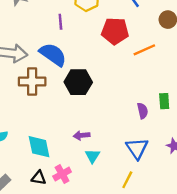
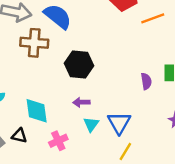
black hexagon: (78, 82) -> (79, 64), moved
blue triangle: (137, 148) -> (119, 123), moved
black triangle: (39, 178) -> (19, 136), moved

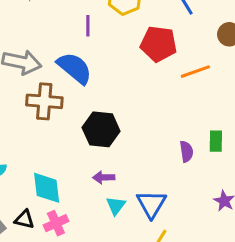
pink cross: (58, 141) -> (56, 223), moved

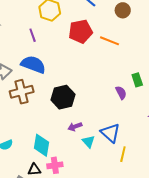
orange line: (195, 72) -> (109, 41), turned 60
cyan diamond: (47, 188) -> (41, 145), turned 35
pink cross: (56, 223) -> (55, 165), turned 35

